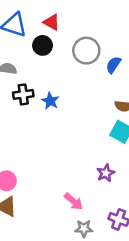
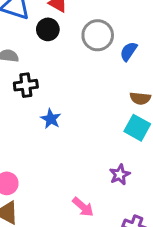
blue star: (50, 101) -> (51, 119), moved

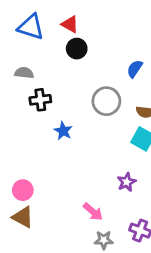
black circle: (48, 29) -> (77, 49), moved
gray circle: (98, 35) -> (106, 101), moved

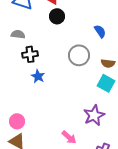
blue semicircle: (135, 69) -> (100, 31), turned 112
blue star: (63, 131) -> (38, 76), moved
purple star: (127, 182) -> (94, 115), size x1.5

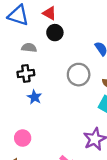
gray semicircle: (18, 34) -> (29, 48), moved
pink circle: (17, 121) -> (23, 138), moved

